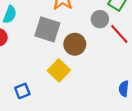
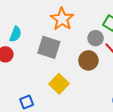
brown circle: (75, 44) -> (88, 60), moved

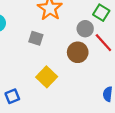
gray square: (49, 47) -> (36, 38), size x0.6

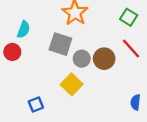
gray circle: (85, 29) -> (82, 59), moved
gray square: (36, 38) -> (60, 44), size x1.5

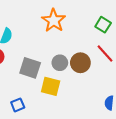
gray square: (60, 44) -> (30, 68), moved
yellow square: (72, 84) -> (51, 86), turned -30

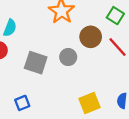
brown circle: (80, 63) -> (91, 37), moved
yellow square: (51, 86) -> (89, 103), moved, turned -36

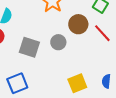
blue square: (22, 103) -> (17, 83), size x1.5

